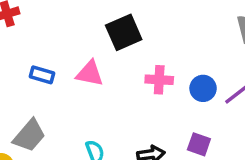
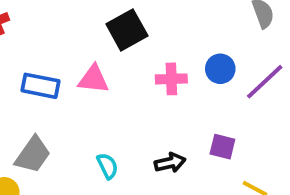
blue rectangle: (42, 75) -> (41, 86), size x1.4
blue circle: (203, 88) -> (220, 69), moved

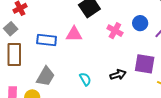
pink cross: (171, 79) -> (115, 31), turned 35
purple square: (222, 147) -> (145, 64), size x1.5

